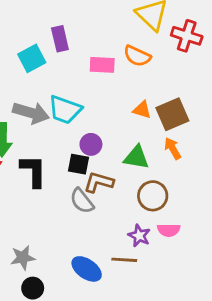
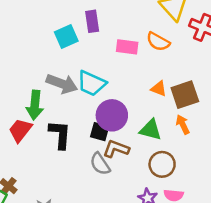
purple circle: (91, 144) -> (112, 115), size x1.6

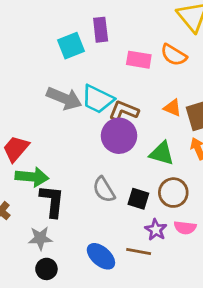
green arrow: (35, 105) -> (32, 177), moved, turned -92
black square: (100, 132) -> (138, 199), moved
black L-shape: (60, 135) -> (52, 201), moved
brown L-shape: (116, 149) -> (124, 111), moved

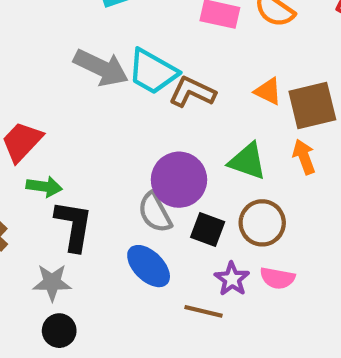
purple circle: (119, 136) -> (179, 180), moved
green arrow: (32, 177) -> (44, 187), size x0.7
blue ellipse: (101, 256) -> (149, 266), moved

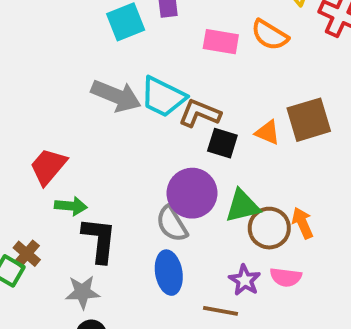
orange triangle: (268, 91) -> (268, 132), moved
orange arrow: (304, 157) -> (303, 223), moved
green triangle: (247, 161) -> (242, 206), moved, turned -30
black square: (208, 229) -> (222, 143), moved
blue ellipse: (149, 266) -> (169, 273), turned 39

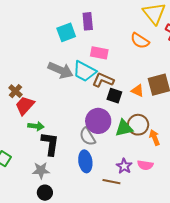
pink rectangle: (221, 42) -> (99, 53), moved
brown circle: (269, 228) -> (138, 125), moved
brown cross: (27, 254) -> (15, 91), moved

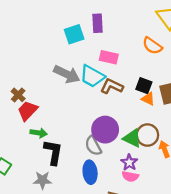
black square: (114, 96) -> (144, 86), moved
green triangle: (124, 128) -> (132, 138), turned 36
pink semicircle: (145, 165) -> (130, 176), moved
purple star: (124, 166) -> (129, 162), moved

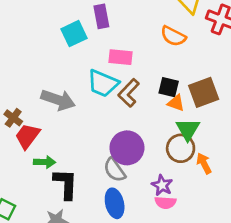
gray arrow: (67, 74) -> (58, 100), moved
brown L-shape: (112, 86) -> (129, 93), turned -65
green triangle: (132, 138) -> (188, 129), moved, turned 42

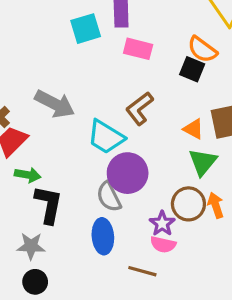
pink rectangle: (120, 57) -> (138, 49), moved
cyan trapezoid: (103, 83) -> (106, 137), moved
black square: (169, 87) -> (192, 69), moved
brown circle: (181, 148) -> (188, 204), moved

